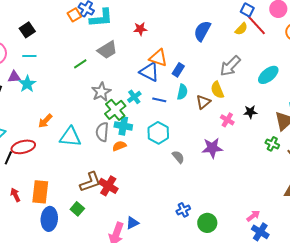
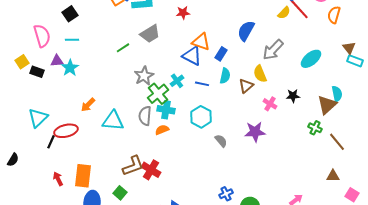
blue semicircle: (202, 31) -> (246, 31), moved

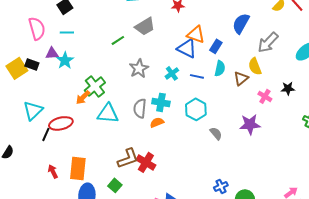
yellow square: (22, 62) -> (17, 68), moved, size x1.5
green cross: (158, 94) -> (95, 86), moved

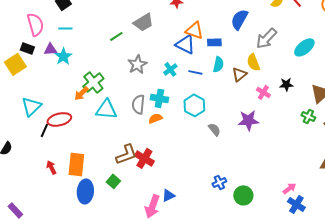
blue rectangle: (216, 46) -> (214, 42), turned 56
black rectangle: (32, 64) -> (27, 48), moved

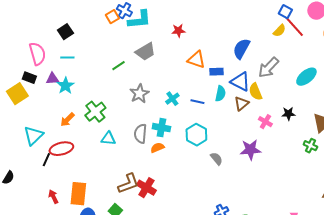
blue triangle: (185, 44) -> (240, 82), moved
orange arrow: (81, 93) -> (67, 120), moved
cyan triangle: (106, 109) -> (108, 139), size x0.7

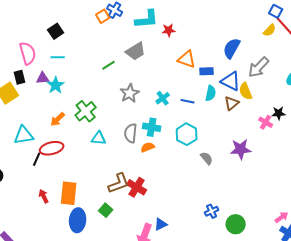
cyan L-shape: (139, 20) -> (147, 19), moved
black rectangle: (29, 78) -> (20, 77), turned 56
pink cross: (265, 122) -> (266, 122), moved
cyan triangle: (33, 136) -> (24, 135), turned 35

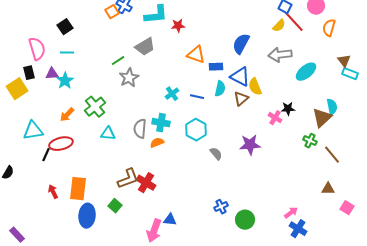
gray arrow: (259, 67) -> (280, 55), moved, turned 40
gray star: (130, 93) -> (129, 78), moved
blue triangle: (161, 224) -> (170, 220), turned 32

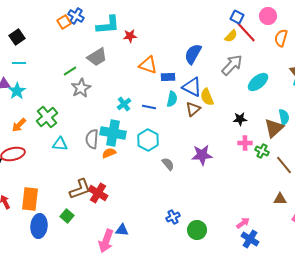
gray arrow: (280, 55) -> (232, 65), turned 140
pink cross: (275, 118) -> (245, 143), moved, turned -32
cyan cross: (161, 123) -> (113, 133), size x1.4

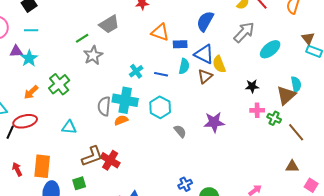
cyan triangle: (60, 144) -> (69, 127), moved
green square: (67, 216) -> (79, 183), turned 32

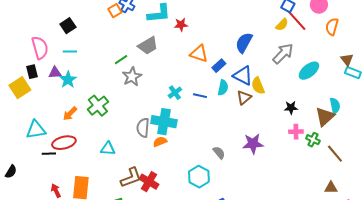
blue rectangle: (180, 44) -> (219, 66), turned -40
cyan hexagon: (160, 107) -> (199, 177), moved
black line: (10, 132) -> (49, 154), turned 64

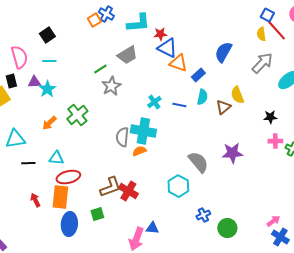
yellow semicircle: (282, 25) -> (261, 34), turned 128
blue triangle: (243, 76) -> (167, 48), moved
red ellipse: (64, 143) -> (68, 177), moved
cyan triangle: (108, 149) -> (56, 158), moved
gray semicircle: (219, 153) -> (198, 162), size x1.6

